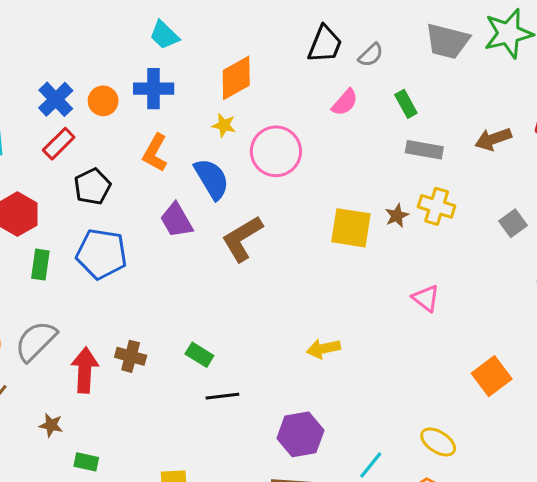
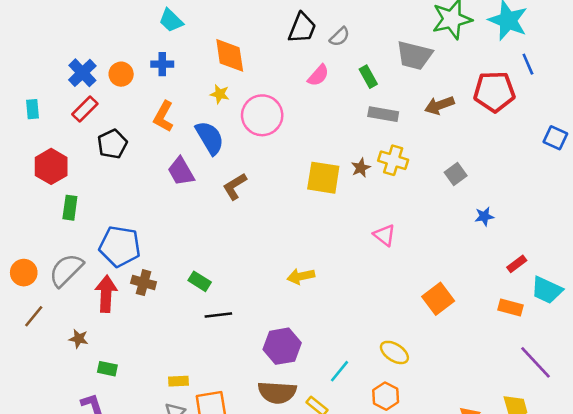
gray trapezoid: (447, 41) -> (414, 55), moved
orange diamond: (236, 78) -> (230, 55), turned -69
blue cross: (154, 89) -> (162, 64), size x0.7
brown L-shape: (242, 239) -> (235, 186), size x0.7
blue pentagon: (102, 254) -> (120, 246), moved

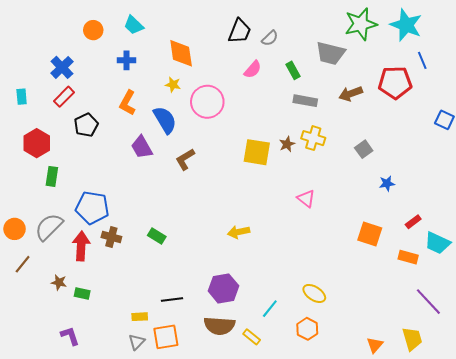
orange circle: (121, 74) -> (93, 30), moved
orange square: (438, 299) -> (370, 234), moved, turned -35
black line: (218, 315) -> (172, 300), moved
green rectangle: (107, 369) -> (82, 293), moved

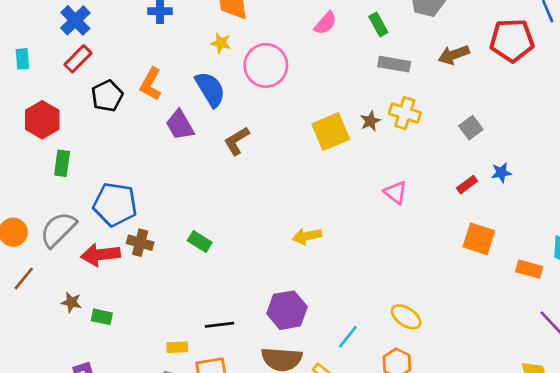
orange L-shape: (128, 103) -> (151, 84), moved
yellow square: (257, 152) -> (331, 132), turned -32
red rectangle: (413, 222) -> (467, 185), moved
red arrow: (81, 246) -> (100, 255), turned -100

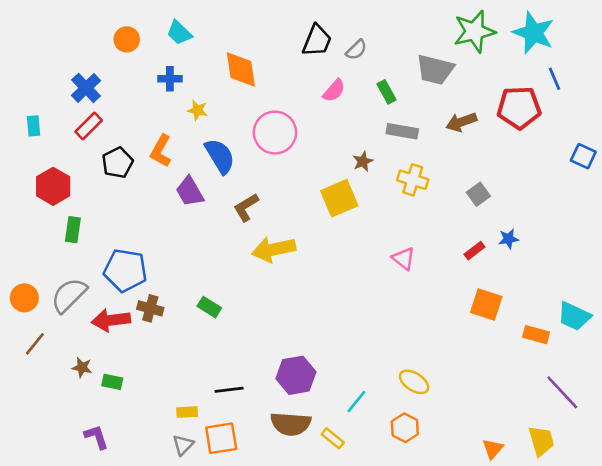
yellow star: (221, 43) -> (198, 110), moved
brown star: (370, 121) -> (363, 161), moved
yellow arrow: (307, 236) -> (274, 249), moved, size x1.5

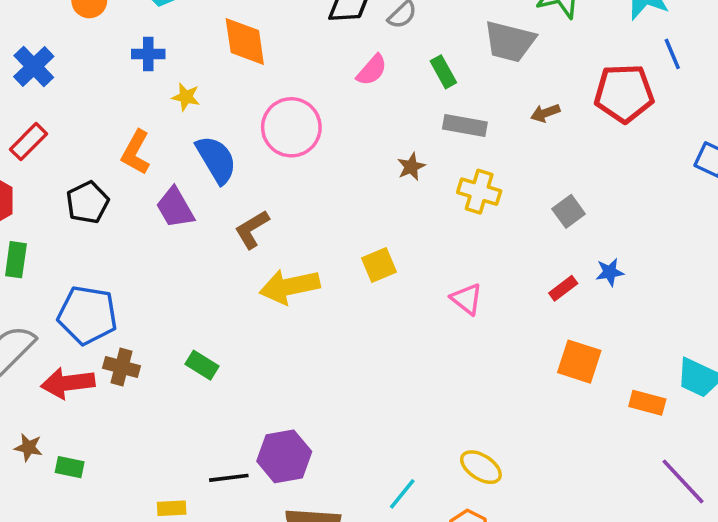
brown arrow: (461, 122) -> (545, 113), size x0.7
red rectangle: (89, 126) -> (28, 142), moved
black pentagon: (117, 163) -> (87, 202), moved
yellow square: (339, 198) -> (379, 265), moved, size x0.7
purple hexagon: (296, 375) -> (284, 456), moved

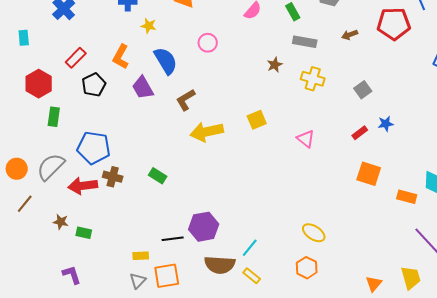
pink circle: (291, 127) -> (208, 43), size x0.6
red rectangle: (28, 142) -> (76, 58), moved
cyan line: (402, 494) -> (250, 248), moved

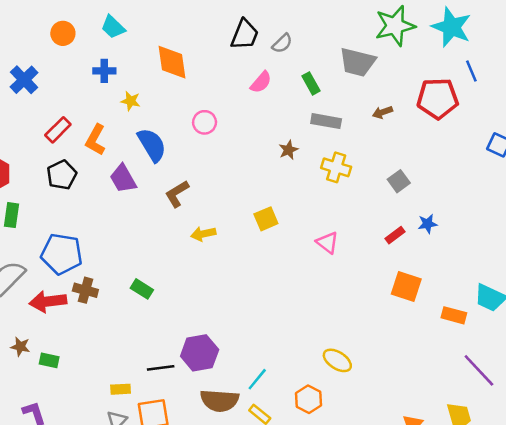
red rectangle: (76, 58) -> (58, 130), moved
yellow arrow: (207, 132) -> (203, 234), size x0.6
orange hexagon: (307, 268) -> (309, 399), moved

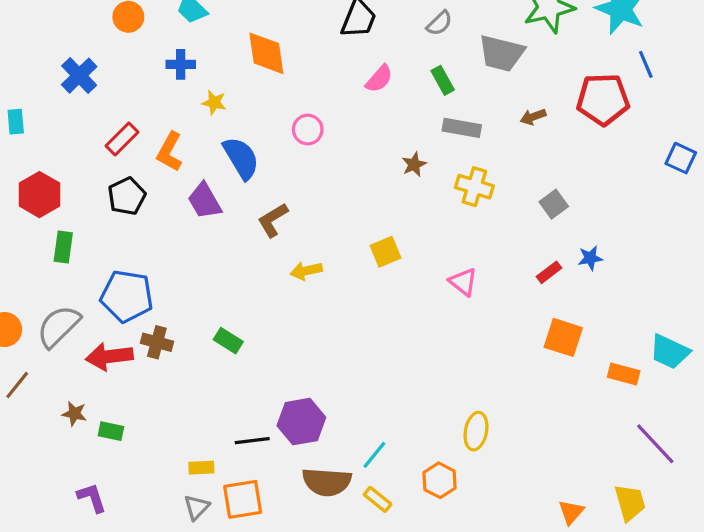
gray semicircle: (282, 43) -> (439, 23), moved
yellow ellipse: (337, 360) -> (476, 431), turned 68

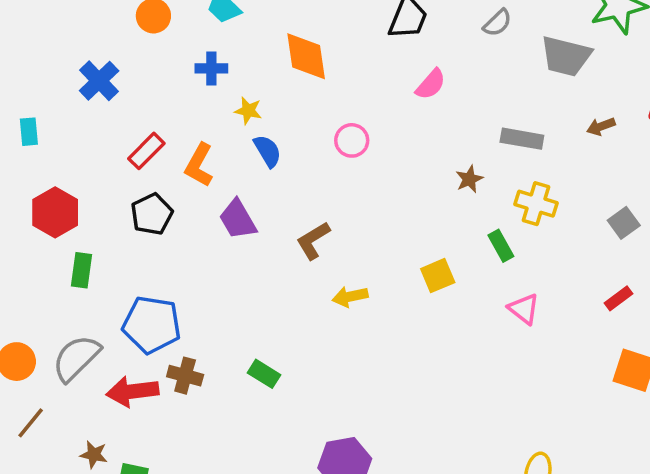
green rectangle: (443, 80) -> (501, 246), moved
blue semicircle: (241, 158) -> (268, 151), moved, size x0.7

